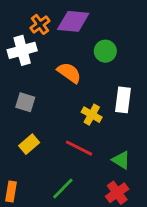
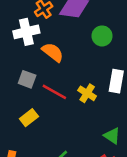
orange semicircle: (69, 73) -> (53, 52), moved
red line: (79, 148) -> (54, 92), moved

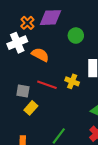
gray square: (27, 79) -> (23, 91), moved

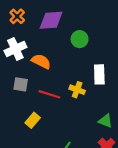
orange cross: (27, 23) -> (17, 16), moved
gray square: (23, 91) -> (21, 84), moved

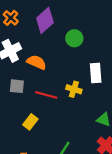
purple diamond: (51, 20) -> (45, 20), turned -35

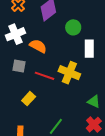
white rectangle: (96, 73) -> (89, 49), moved
yellow cross: (74, 89) -> (69, 73), size x1.5

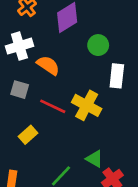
green triangle: (94, 102) -> (95, 159), moved

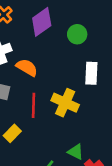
green circle: (98, 45) -> (77, 34), moved
red line: (53, 106) -> (34, 105), turned 70

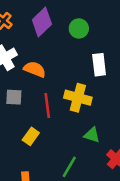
green triangle: (76, 152) -> (92, 135), moved

